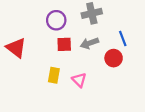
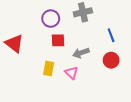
gray arrow: (89, 43) -> (81, 53), moved
red circle: (114, 58) -> (111, 60), moved

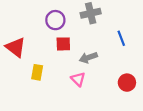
red circle: (111, 60) -> (127, 83), moved
yellow rectangle: (49, 69) -> (37, 72), moved

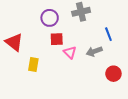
gray arrow: (88, 58) -> (94, 51), moved
pink triangle: (78, 79) -> (70, 52), moved

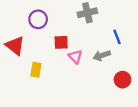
purple circle: (50, 18) -> (38, 19), moved

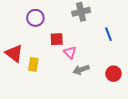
red triangle: (15, 46) -> (14, 53), moved
gray arrow: (102, 55) -> (81, 70), moved

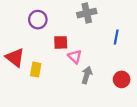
blue line: (108, 34) -> (116, 37), turned 32
gray arrow: (81, 70) -> (87, 75), turned 126

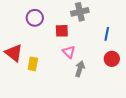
red square: (61, 42) -> (62, 31), moved
red circle: (122, 79) -> (112, 59), moved

